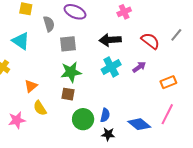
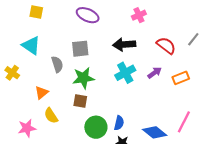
gray semicircle: (49, 24) -> (57, 64), moved
orange rectangle: (168, 82) -> (181, 78), moved

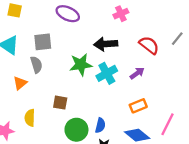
gray square: (80, 49) -> (43, 42), moved
green star: (83, 78) -> (81, 65), moved
orange rectangle: (181, 78) -> (138, 106), moved
orange triangle: (42, 93) -> (20, 83), moved
yellow semicircle: (51, 116) -> (30, 118), turned 35

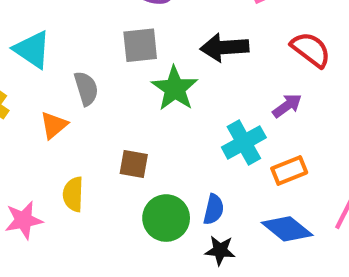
gray square: (43, 42) -> (140, 45), moved
green star: (81, 65) -> (175, 88), turned -30
cyan cross: (107, 73) -> (244, 142), moved

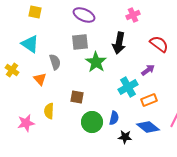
black arrow: (224, 47) -> (119, 43), turned -75
orange triangle: (54, 125) -> (40, 79), turned -32
black star: (220, 250) -> (125, 137), moved

